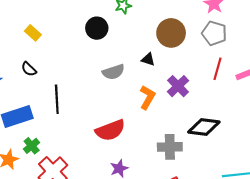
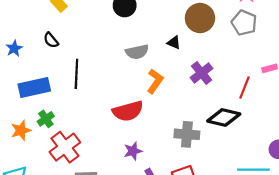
red line: (218, 69) -> (245, 88), moved
orange L-shape: (147, 97) -> (155, 81), moved

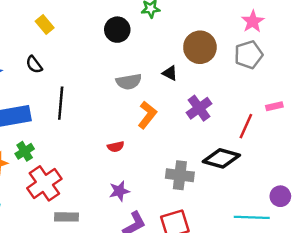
gray pentagon: (244, 23) -> (249, 55), turned 30
red semicircle: (128, 111) -> (116, 147), size x0.5

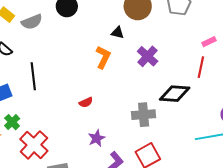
gray semicircle: (129, 82) -> (32, 22), moved
orange L-shape: (147, 115) -> (103, 57), moved
red line: (246, 126) -> (201, 67), moved

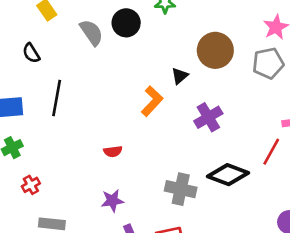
gray semicircle: (32, 22) -> (91, 32), moved, turned -120
black triangle: (118, 33) -> (180, 76), turned 48
red cross: (34, 145) -> (31, 185), size x0.5

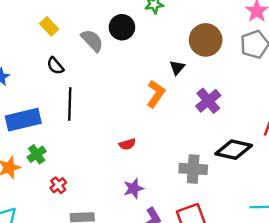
black semicircle: (31, 53) -> (55, 66), moved

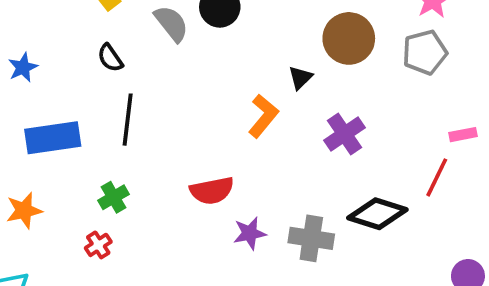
red semicircle: (127, 144) -> (212, 191), size x1.6
green cross: (37, 154) -> (114, 197), moved
purple star: (134, 188) -> (250, 233), moved

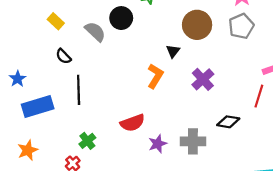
blue star: (23, 67) -> (18, 79), moved
green cross: (114, 197) -> (87, 141), moved
black diamond: (377, 214) -> (228, 122), size x0.7

